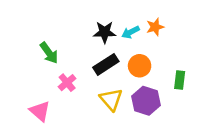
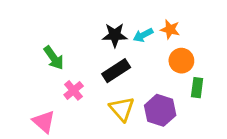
orange star: (155, 27) -> (170, 29), turned 30
orange circle: (140, 66) -> (181, 61), moved

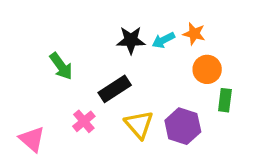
black rectangle: (116, 71) -> (115, 89), moved
pink cross: (74, 90) -> (84, 121), moved
pink triangle: (44, 122) -> (32, 139), moved

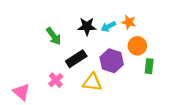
green arrow: (61, 66) -> (54, 36), moved
yellow triangle: (139, 125) -> (92, 82), turned -42
purple hexagon: (183, 126) -> (112, 61), moved

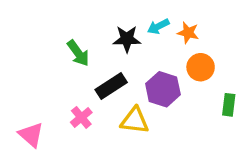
cyan arrow: (108, 26) -> (158, 26), moved
green rectangle: (149, 66) -> (229, 105), moved

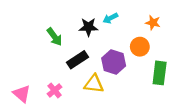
orange star: (188, 33) -> (153, 23), moved
green rectangle: (229, 105) -> (160, 73), size x1.5
pink cross: (81, 117) -> (55, 90), moved

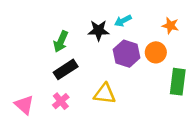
green arrow: (55, 37) -> (61, 41), turned 60
black rectangle: (77, 60) -> (66, 69), moved
purple hexagon: (114, 62) -> (127, 54), moved

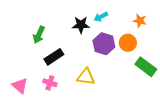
green arrow: (61, 41) -> (39, 35), moved
green rectangle: (178, 82) -> (146, 67), turned -60
pink cross: (61, 101) -> (50, 83), turned -32

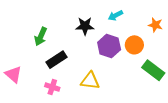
cyan arrow: (101, 17) -> (115, 15), moved
orange star: (140, 21) -> (155, 25), moved
pink triangle: (20, 86) -> (13, 74), moved

